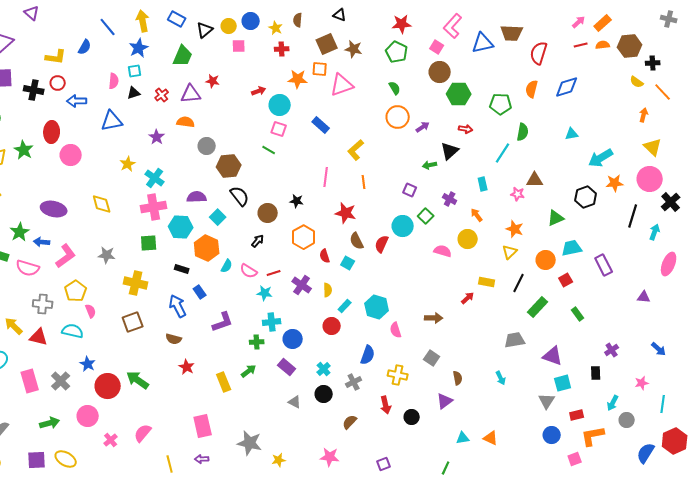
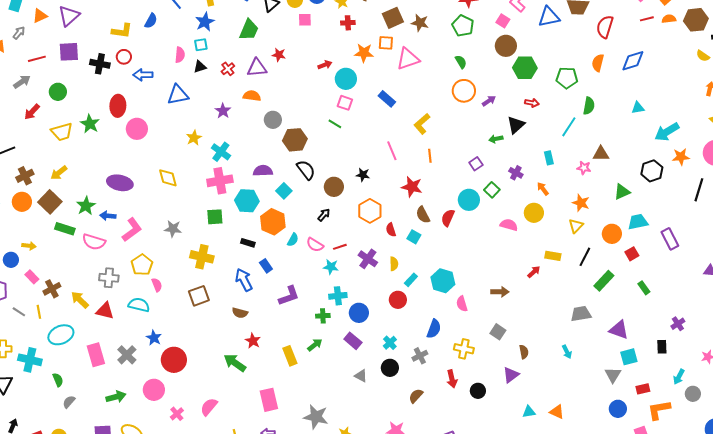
pink line: (326, 177) -> (392, 151), turned -30
purple square: (410, 190) -> (476, 164), turned 32
green arrow: (138, 380) -> (235, 363), moved

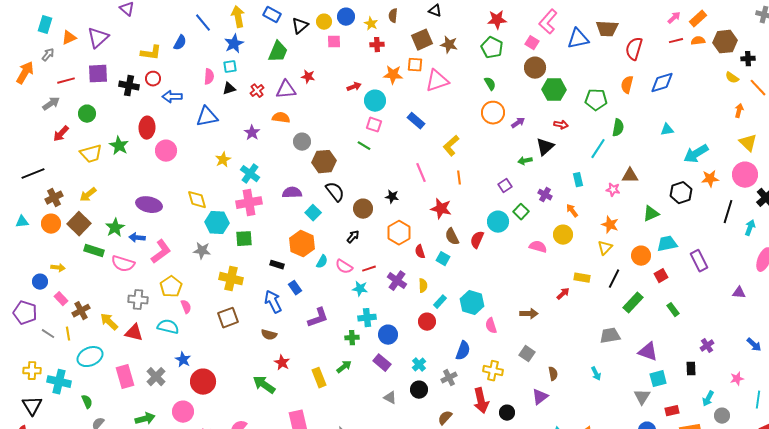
cyan hexagon: (247, 201) -> (217, 223), moved
red arrow: (452, 379) -> (481, 401), size x1.4

